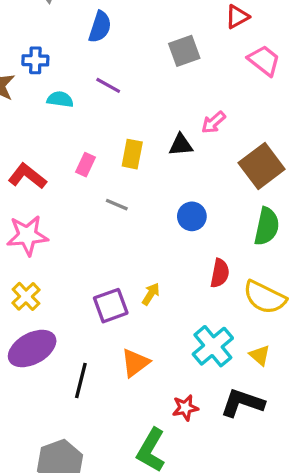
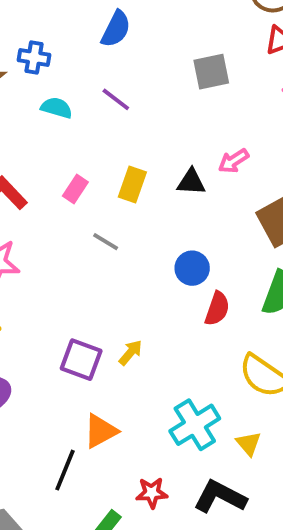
red semicircle: (220, 273) -> (217, 309), moved
purple square: (111, 306) -> (81, 360), turned 32
black line: (81, 381) -> (65, 470), moved

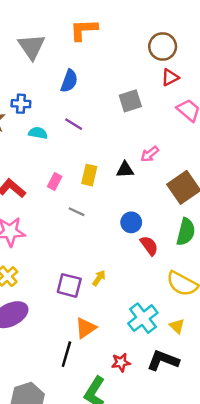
red semicircle: (217, 309) -> (149, 246), turned -50

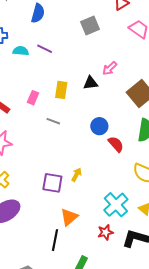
cyan semicircle: (38, 133) -> (21, 51), moved
red star: (121, 362) -> (105, 232), moved

